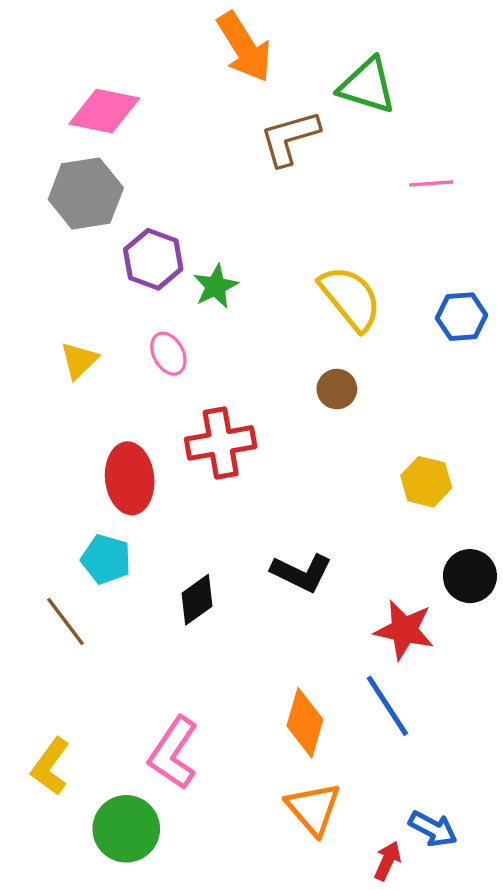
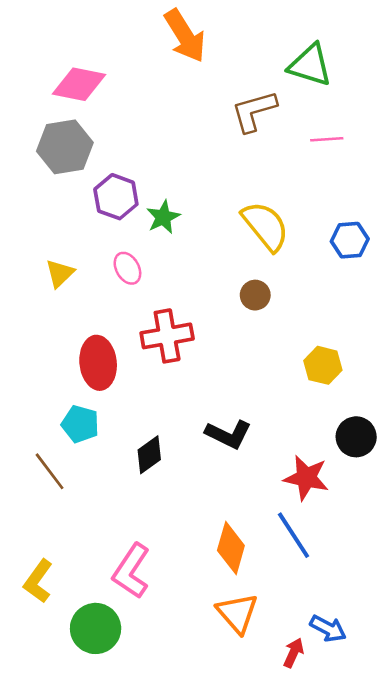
green triangle: (367, 86) -> (310, 65), moved
brown L-shape: (290, 138) -> (254, 111), moved

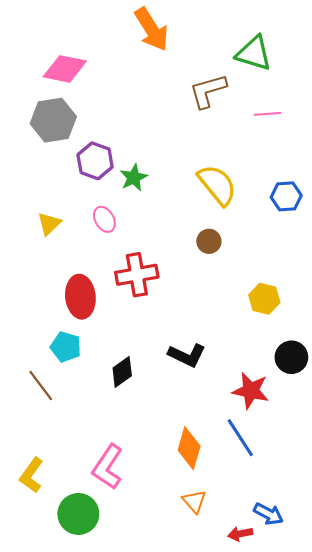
orange triangle: (237, 613) -> (194, 501), size x0.7
red arrow: (294, 653) -> (240, 534), turned -125

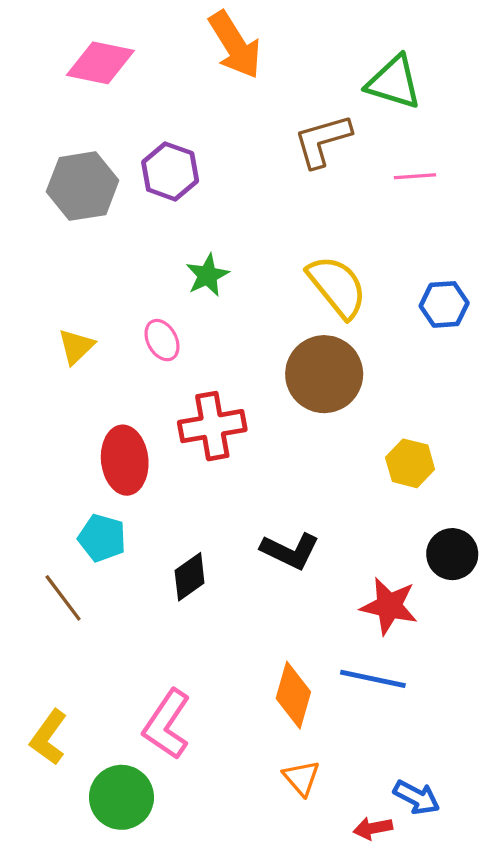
pink diamond: (65, 69) -> (100, 63), moved
purple hexagon: (95, 161) -> (170, 171), moved
brown circle: (209, 241) -> (324, 374), size x2.0
blue line: (240, 438) -> (373, 679), turned -45

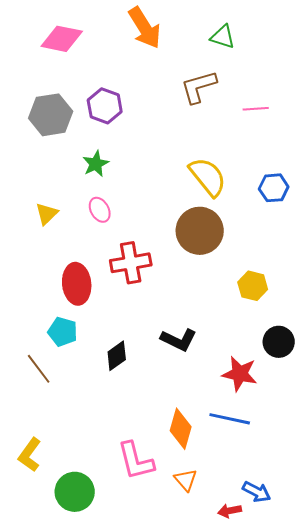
green triangle: (394, 82) -> (223, 37), moved, size x0.7
green star: (207, 275) -> (96, 164), moved
pink L-shape: (167, 724) -> (136, 461), moved, turned -48

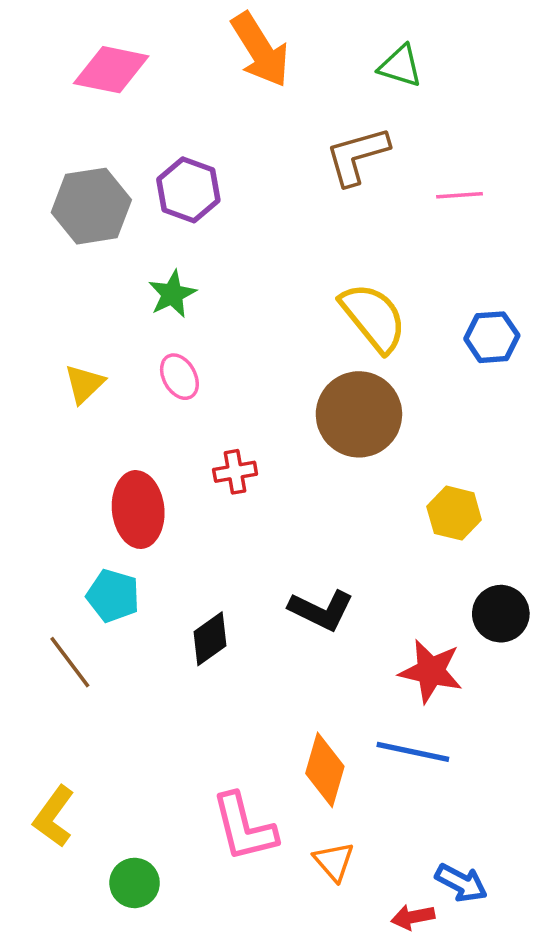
red cross: (131, 263) -> (235, 472), size x0.6
green circle: (75, 492) -> (135, 883), size x0.7

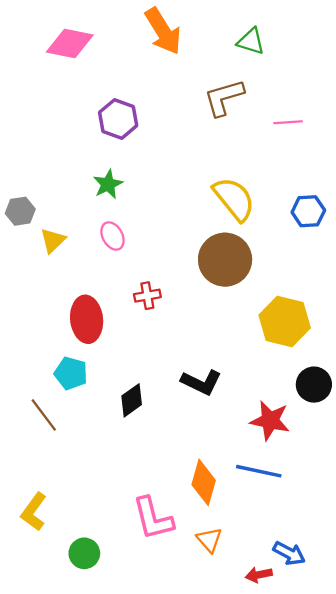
gray hexagon: (91, 206) -> (20, 211), moved, size x0.6
yellow hexagon: (454, 513) -> (285, 322), size x1.5

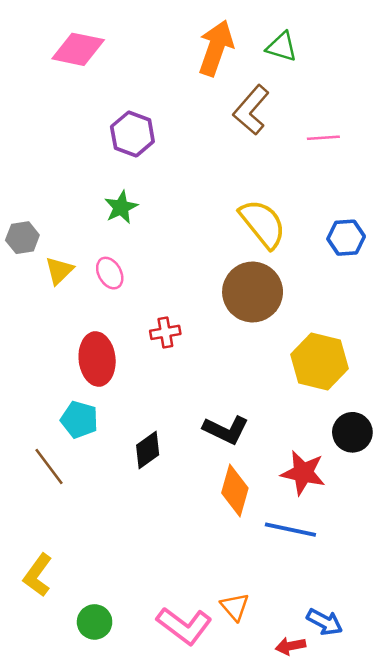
orange arrow: (163, 31) -> (216, 48), moved, turned -129
brown L-shape: (224, 98) -> (251, 110), turned -33
pink ellipse: (112, 236) -> (110, 273), moved
orange diamond: (204, 482) -> (235, 490), moved
pink L-shape: (153, 518) -> (184, 626), moved, turned -39

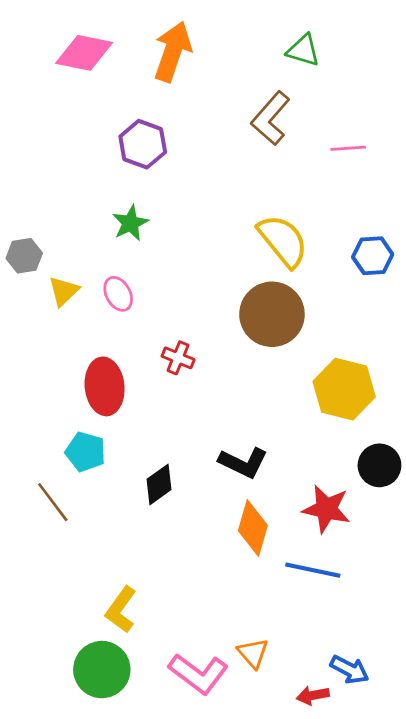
orange arrow: (216, 48) -> (173, 52), moved
red cross: (165, 332) -> (178, 358), turned 32
yellow L-shape: (38, 575) -> (121, 610), moved
green circle: (95, 622) -> (102, 670), size x1.5

